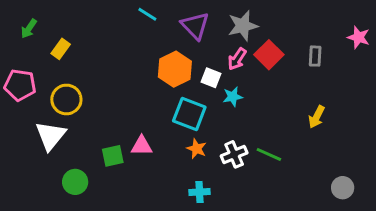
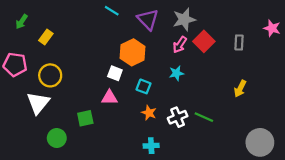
white square: (211, 78) -> (115, 73), moved
cyan square: (189, 114) -> (144, 86), size x0.6
pink triangle: (142, 146) -> (109, 97), moved
gray circle: (343, 188) -> (260, 142), size x1.6

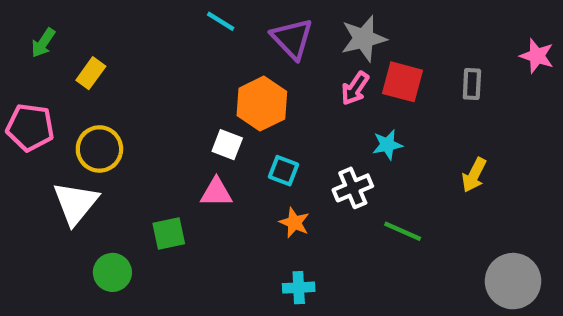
red square: (204, 41) -> (403, 82), turned -30
cyan star: (176, 73) -> (387, 145), moved
white cross: (178, 117) -> (353, 188), moved

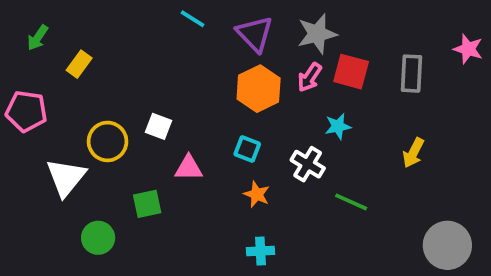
gray rectangle: (472, 84) -> (412, 74), size x1.4
orange hexagon: (262, 104) -> (259, 89), moved
white square: (227, 145) -> (158, 126), moved
yellow circle: (99, 149) -> (108, 141), moved
white cross: (353, 188) -> (308, 164), turned -36

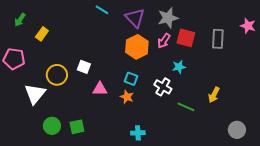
yellow arrow: (413, 153) -> (214, 95), moved
orange star: (257, 194) -> (127, 97), moved
green square: (147, 204) -> (77, 127), moved
gray circle: (447, 245) -> (237, 130), size x0.7

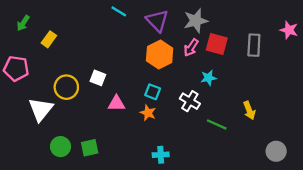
yellow arrow: (214, 95) -> (249, 110), turned -49

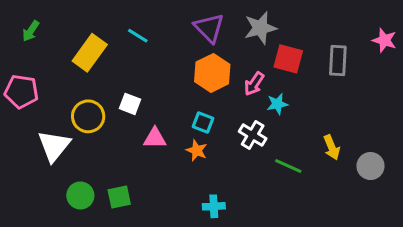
cyan line: (119, 11) -> (138, 36), moved
yellow rectangle: (49, 39) -> (90, 53), moved, size x1.6
pink arrow: (191, 48) -> (254, 84), moved
gray circle: (276, 151) -> (370, 166), moved

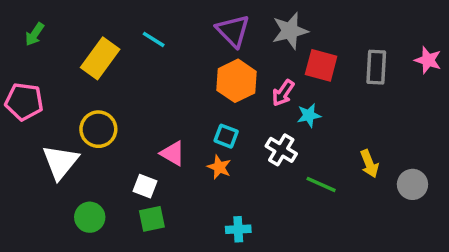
pink star: (384, 40) -> (428, 60), moved
white square: (130, 104) -> (145, 186), moved
pink triangle: (155, 138) -> (173, 153), turned 30
green square: (119, 197) -> (152, 219), moved

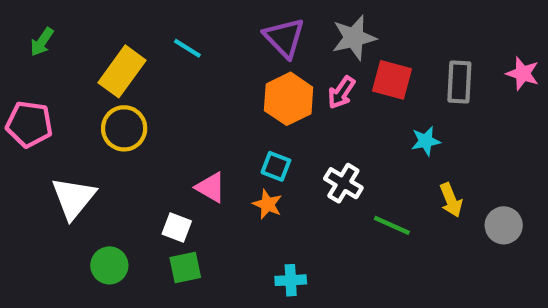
pink arrow: (283, 93) -> (341, 93), moved
cyan star: (309, 115) -> (426, 141), moved
yellow circle: (98, 129) -> (124, 128), moved

